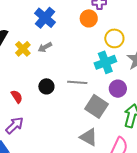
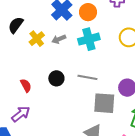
orange circle: (89, 18) -> (88, 12), moved
cyan cross: (105, 62) -> (89, 39), moved
gray square: (97, 106) -> (104, 103), turned -35

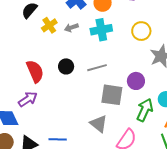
gray line: (87, 77) -> (97, 68), turned -30
red semicircle: (26, 85) -> (35, 71), size x1.6

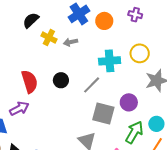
yellow cross: (49, 25) -> (49, 38), turned -35
cyan cross: (101, 30) -> (110, 61), moved
gray line: (97, 68) -> (92, 85), turned -36

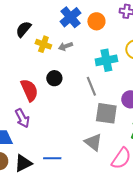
black circle: (61, 80) -> (54, 78), moved
gray line: (92, 85) -> (91, 86), turned -60
purple arrow: (19, 109) -> (22, 118), turned 96

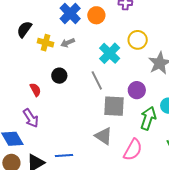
cyan cross: (106, 60) -> (110, 53), turned -30
red semicircle: (29, 90) -> (35, 90), size x0.6

